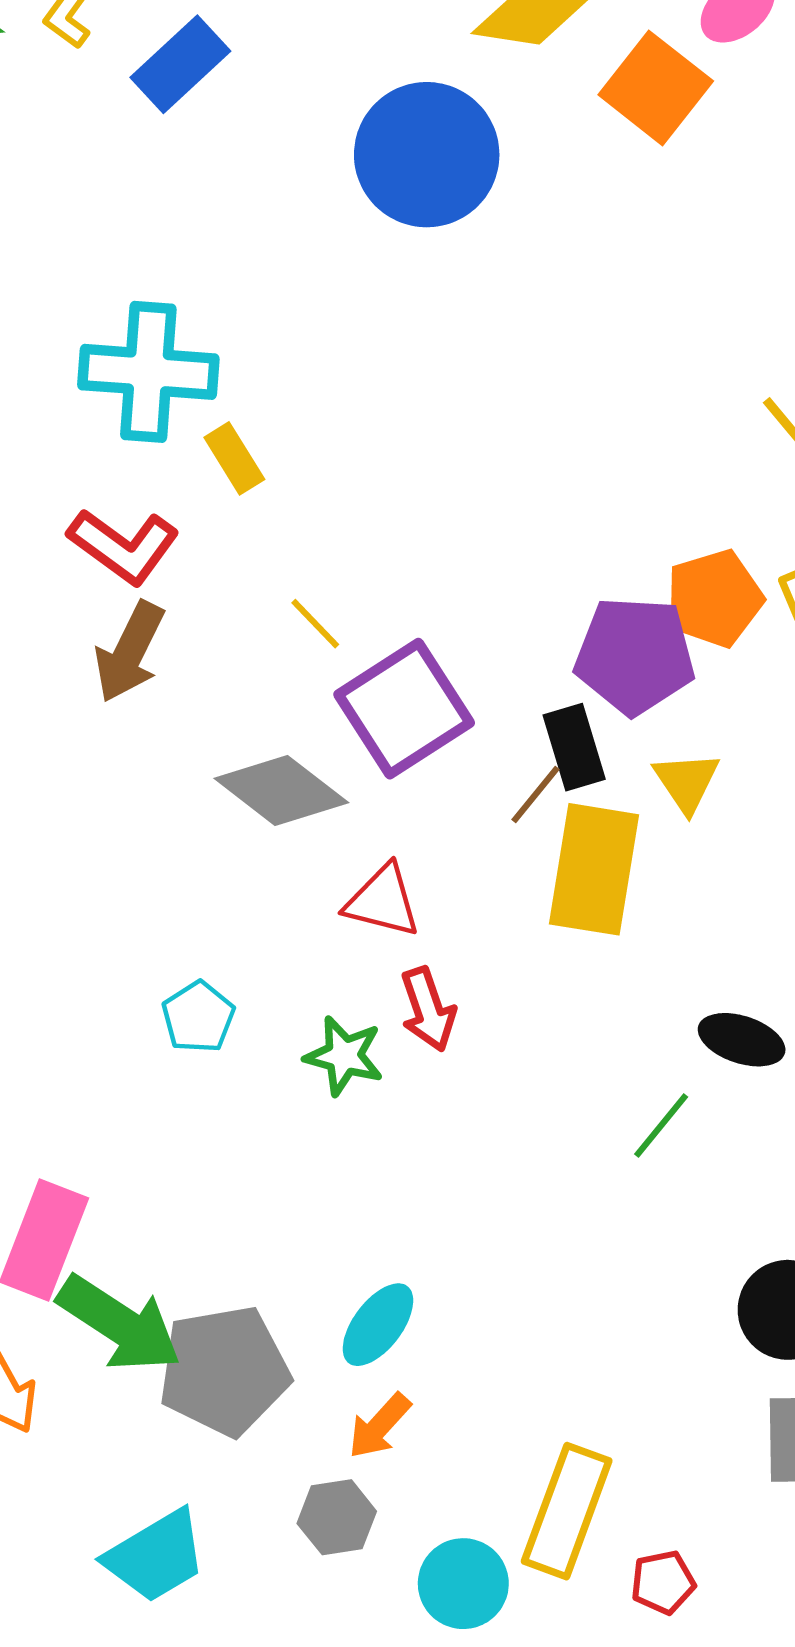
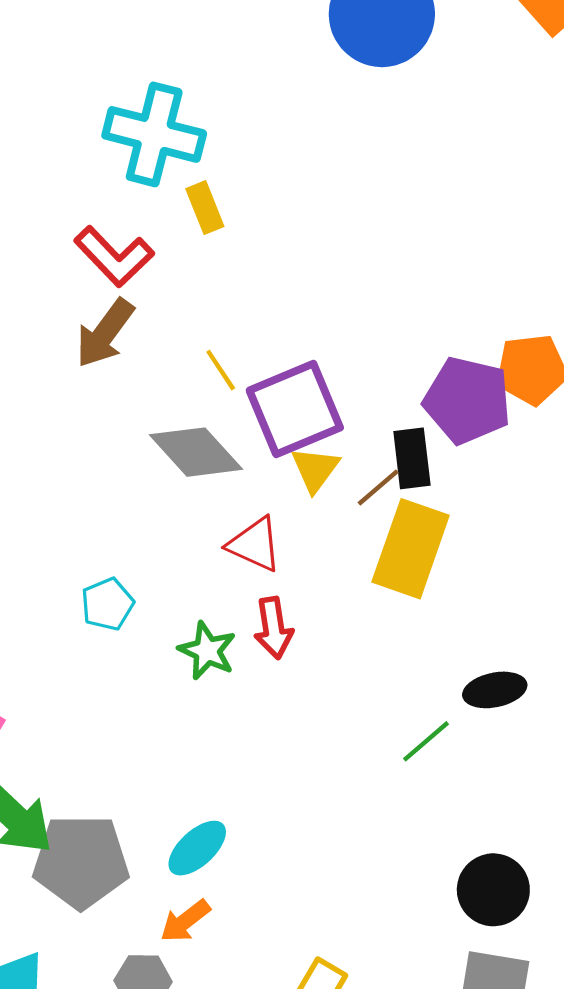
yellow line: (315, 624) -> (221, 370), moved
yellow triangle: (687, 782) -> (315, 469), moved
black ellipse: (742, 1040) -> (495, 690), turned -40

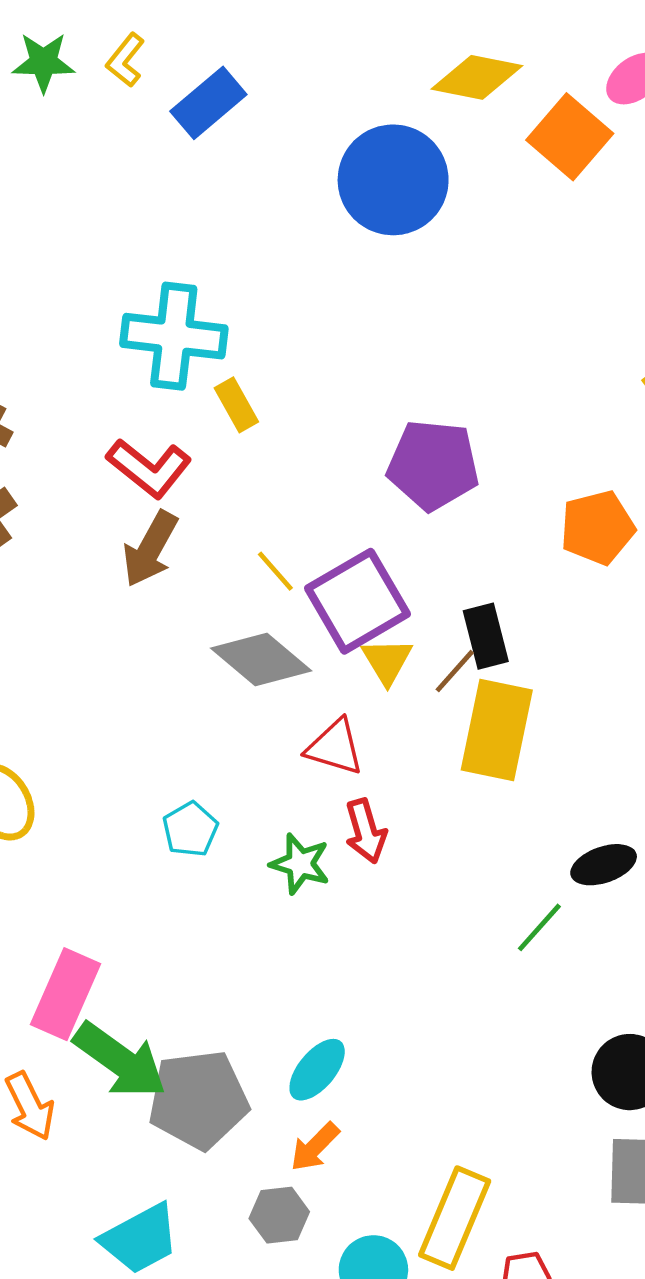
purple pentagon: (467, 400) -> (433, 465), moved

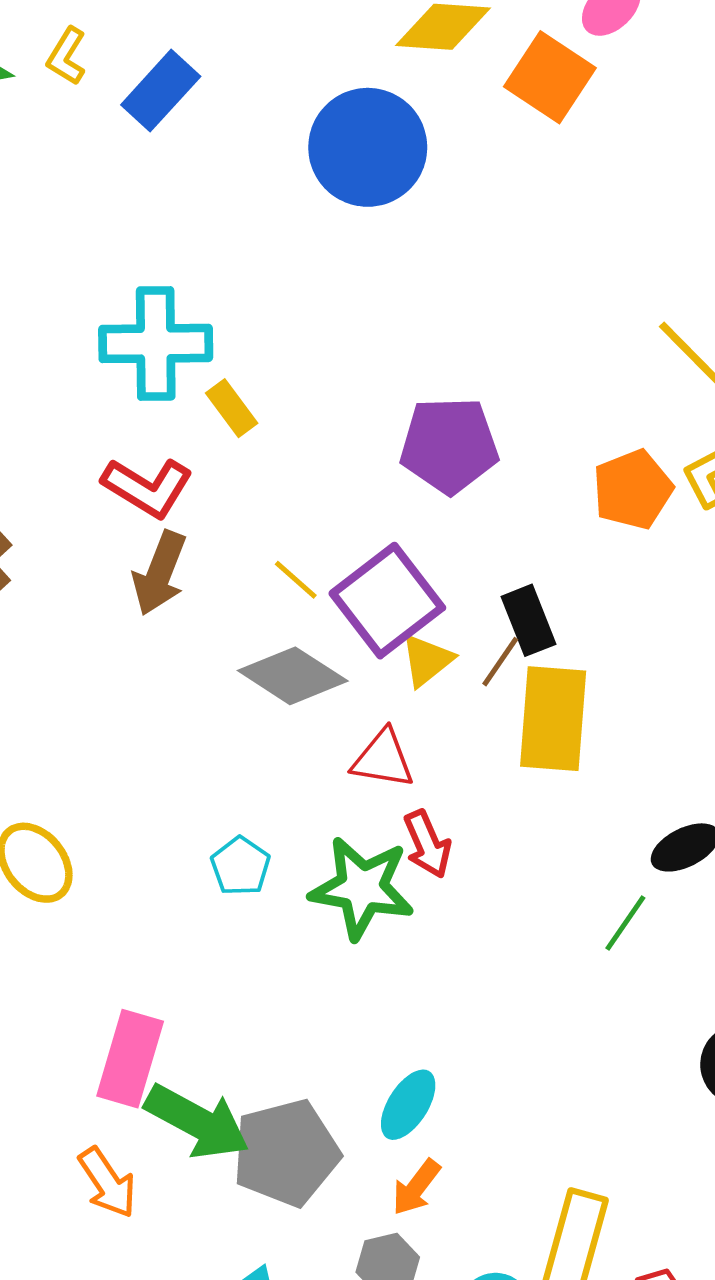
yellow triangle: (387, 661) -> (427, 660), turned 30
green star: (300, 864) -> (362, 888), size x1.6

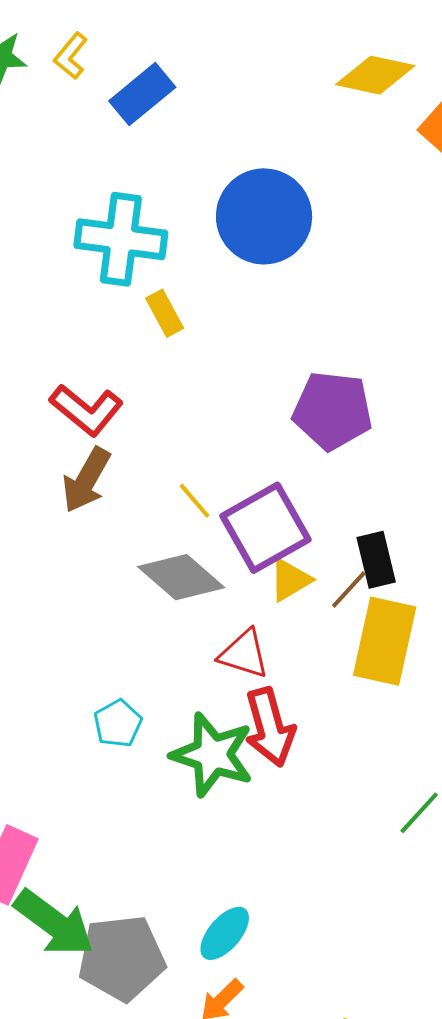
blue circle: (368, 147) -> (264, 216), moved
cyan cross: (156, 343) -> (121, 239), moved
yellow rectangle: (232, 408) -> (165, 313), moved
red arrow: (427, 844) -> (270, 727), size x1.4

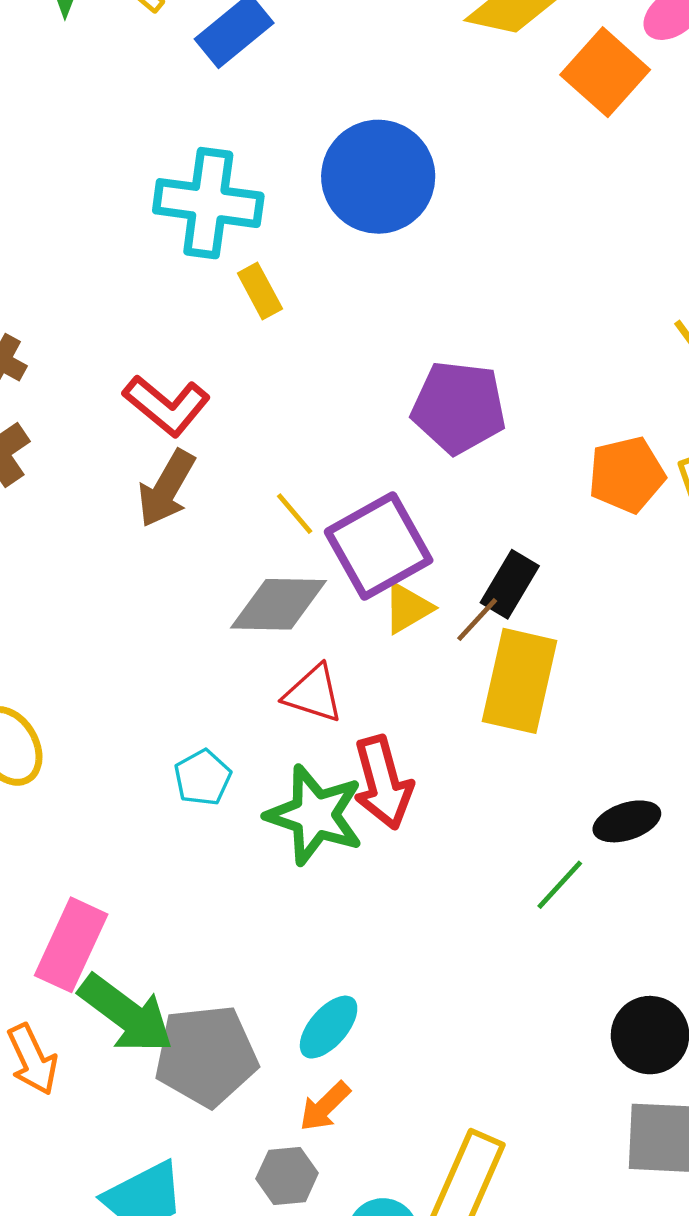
black rectangle: (376, 560) -> (510, 584), turned 44
gray diamond: (181, 577) -> (278, 604), turned -40
red triangle: (244, 654) -> (313, 694), moved

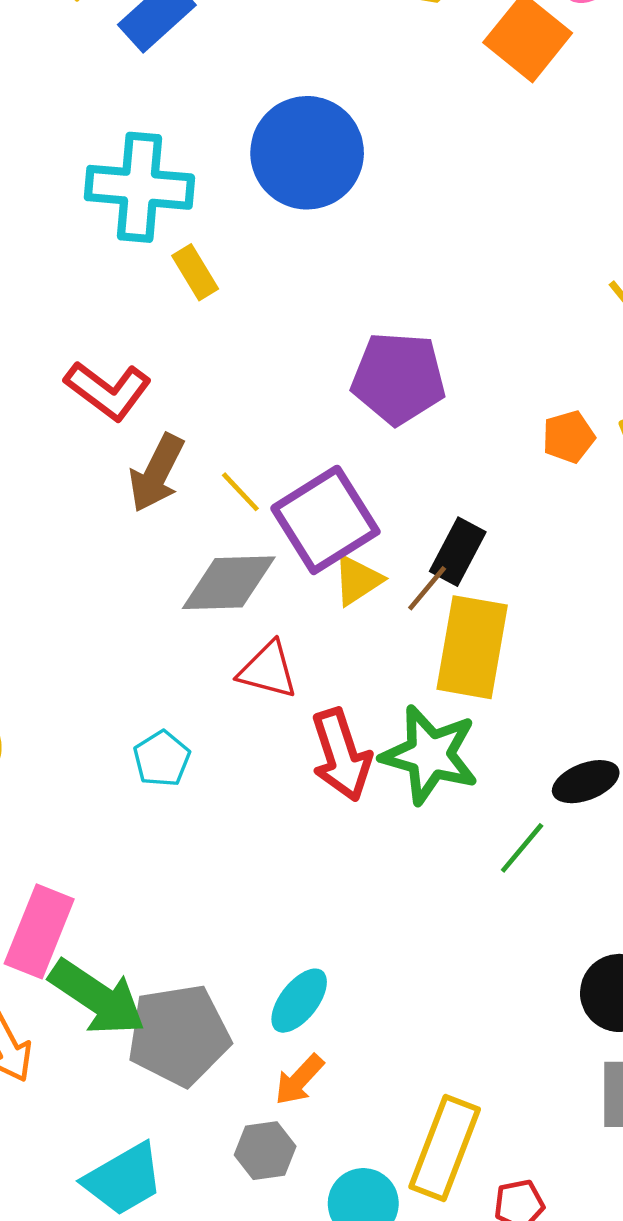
orange pentagon: (627, 475) -> (569, 437), size x0.7
brown arrow: (166, 489) -> (157, 473), moved
green star: (315, 815) -> (430, 755), moved

